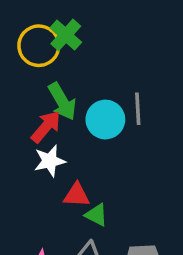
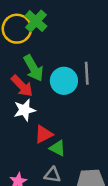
red arrow: (46, 127) -> (22, 86), turned 95
red triangle: (77, 195) -> (44, 134), turned -30

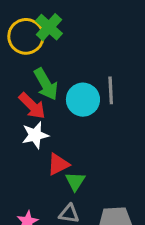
green triangle: (58, 148) -> (75, 181), turned 36

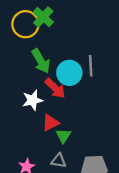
red arrow: (32, 106) -> (55, 88), moved

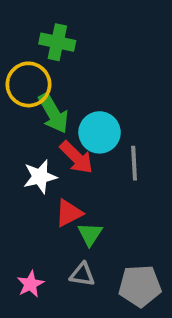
green cross: (43, 17) -> (57, 42), turned -30
yellow circle: (25, 24) -> (28, 84), moved
gray line: (91, 66) -> (134, 163), moved

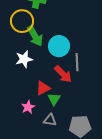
red arrow: (76, 157) -> (63, 74), moved
white star: (40, 177) -> (24, 59), moved
pink star: (30, 284) -> (28, 107), moved

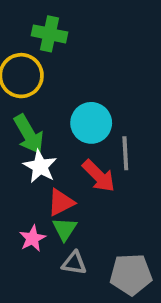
green arrow: (35, 36) -> (29, 134), moved
white star: (24, 59) -> (40, 166), moved, turned -30
green triangle: (54, 99) -> (65, 229), moved

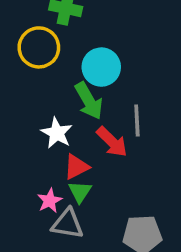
cyan circle: (91, 123) -> (101, 67), moved
green arrow: (29, 134) -> (89, 101), moved
gray triangle: (74, 263) -> (67, 224), moved, size x1.4

